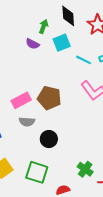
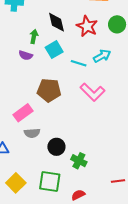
brown pentagon: (49, 98) -> (49, 90), moved
green cross: (85, 169) -> (79, 161), moved

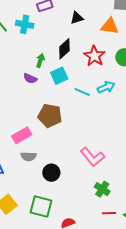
black diamond: (57, 22) -> (64, 49), turned 55
pink L-shape: (92, 92) -> (93, 157), moved
green cross: (79, 161) -> (102, 189), moved

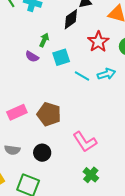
black diamond: (64, 49) -> (71, 19), moved
brown pentagon: (50, 116) -> (49, 114), moved
gray semicircle: (29, 156) -> (12, 150), moved

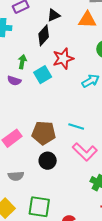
red star: (98, 42) -> (63, 58), moved, turned 30
cyan line: (82, 76) -> (76, 127), moved
black circle: (42, 153) -> (48, 161), moved

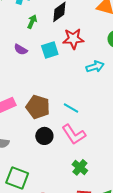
green arrow: (22, 62) -> (32, 22), moved
black circle: (48, 161) -> (44, 136), moved

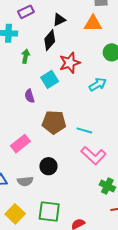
purple semicircle: (21, 49) -> (30, 96), moved, turned 56
brown pentagon: (38, 107) -> (54, 122), moved
black circle: (44, 136) -> (48, 166), moved

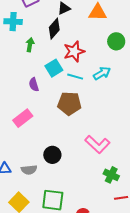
brown pentagon: (54, 122) -> (69, 103), moved
cyan line: (84, 130) -> (75, 77), moved
pink rectangle: (20, 144) -> (23, 118), moved

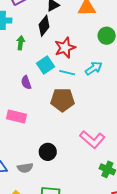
pink rectangle: (23, 118) -> (17, 116), turned 54

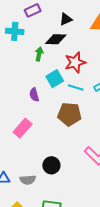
black diamond: (44, 26) -> (56, 39), turned 50
green arrow: (21, 43) -> (39, 54), moved
pink rectangle: (17, 116) -> (23, 128), turned -66

